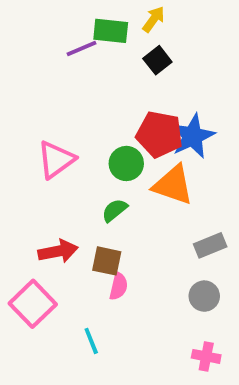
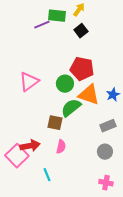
blue star: (193, 136) -> (113, 95), moved, size x0.6
green semicircle: (115, 210) -> (71, 108), moved, size x1.5
red arrow: (58, 251) -> (30, 146), moved
brown square: (107, 261) -> (55, 123), moved

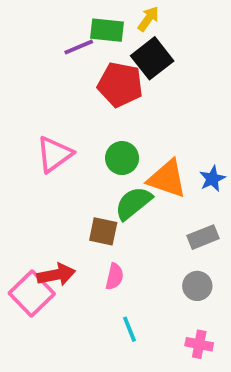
black square: (81, 31) -> (152, 58), size x1.5
red pentagon: (82, 69) -> (120, 85), moved
cyan line: (47, 175) -> (130, 329), moved

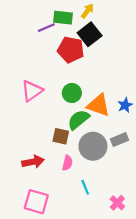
gray circle: (197, 286) -> (93, 146), moved, size x1.6
pink square: (32, 293) -> (36, 202), moved, turned -30
cyan line: (130, 329) -> (85, 187), moved
pink cross: (199, 344) -> (117, 203), turned 32

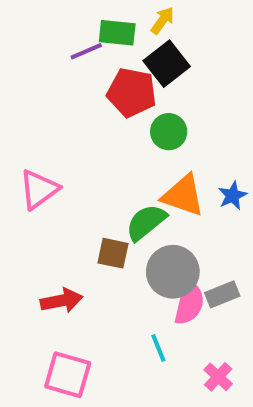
pink triangle: (32, 91) -> (39, 189), moved
green circle: (72, 93) -> (169, 132), moved
gray rectangle: (120, 140) -> (222, 294), moved
pink semicircle: (67, 163) -> (189, 303), moved, size x1.5

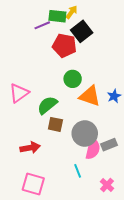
yellow arrow: (162, 20) -> (72, 12), moved
green circle: (169, 132) -> (73, 79), moved
green semicircle: (146, 222) -> (47, 105), moved

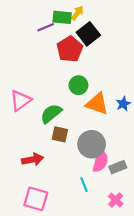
red pentagon: (64, 46) -> (70, 49), turned 30
gray rectangle: (109, 145) -> (118, 167), moved

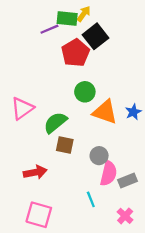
gray circle: (92, 144) -> (99, 156), size x0.6

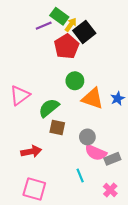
yellow arrow: (84, 14) -> (71, 25), moved
green rectangle: (67, 19) -> (59, 16), turned 30
pink semicircle: (109, 173) -> (96, 153), turned 100

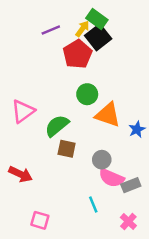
green rectangle: (59, 16) -> (97, 19), moved
blue star: (118, 98) -> (137, 129), moved
red arrow: (31, 152) -> (21, 174), moved, turned 36
pink square: (34, 189) -> (40, 220), size x0.7

